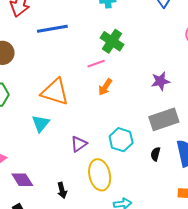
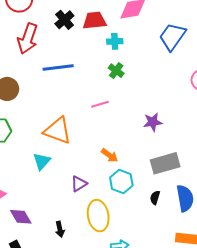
green cross: (112, 41) -> (116, 71), moved, size x0.7
purple star: (160, 81) -> (153, 122), moved
orange arrow: (105, 87) -> (110, 155), moved, turned -90

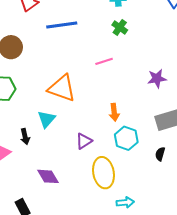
orange arrow: (110, 155) -> (114, 112), turned 48
purple diamond: (21, 217) -> (48, 176), moved
black arrow: (60, 229) -> (25, 137), moved

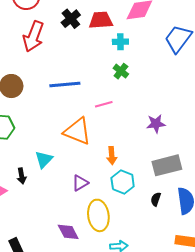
blue line: (62, 25) -> (65, 84), moved
orange triangle: (62, 88) -> (77, 131), moved
purple diamond: (48, 176) -> (68, 232), moved

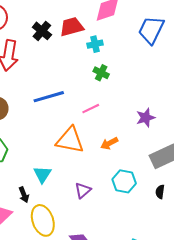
orange arrow: (112, 156) -> (109, 143), moved, turned 78
yellow ellipse: (98, 215) -> (43, 220), moved

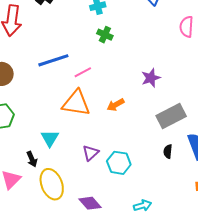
pink line: (91, 109) -> (83, 72), moved
cyan hexagon: (124, 181) -> (119, 163), moved

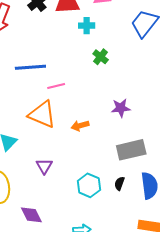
green cross: (105, 35) -> (101, 57), moved
purple triangle: (91, 153) -> (44, 166), turned -30
cyan hexagon: (119, 163) -> (89, 185), moved

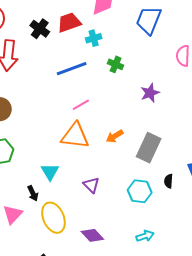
blue line: (30, 67) -> (72, 69), moved
purple star: (121, 108) -> (150, 93), moved
gray rectangle: (131, 150) -> (149, 148), moved, turned -36

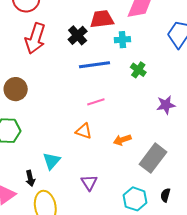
black cross: (40, 29) -> (78, 35), moved
orange triangle: (75, 136) -> (84, 131), size x0.6

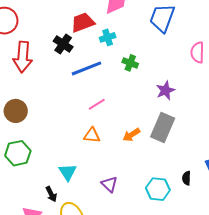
gray rectangle: (153, 158) -> (163, 127), moved

